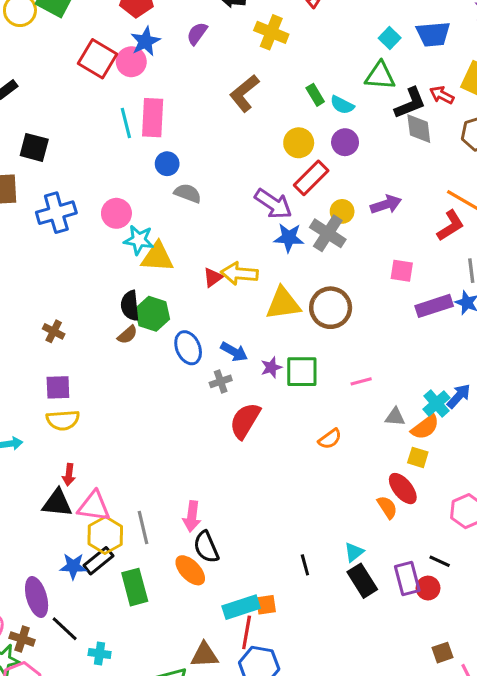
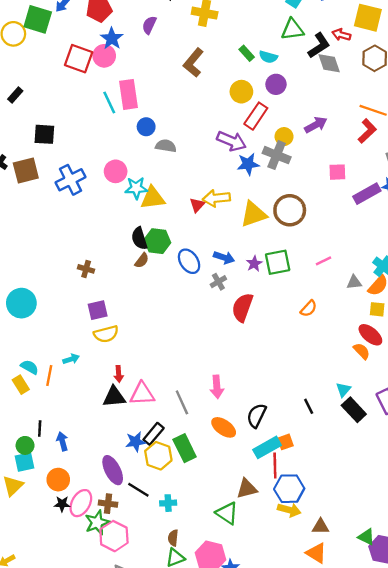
yellow hexagon: (105, 535) -> (158, 456), moved
black semicircle: (206, 547) -> (257, 416), moved, turned 60

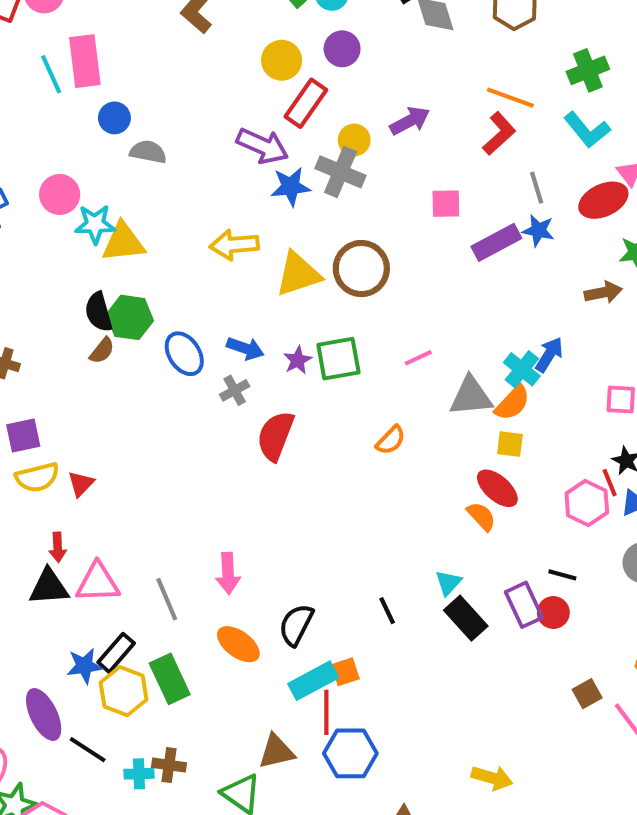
red triangle: (197, 205) -> (81, 484), moved
gray triangle: (354, 282) -> (471, 396), size x1.6
brown cross: (108, 504) -> (169, 765), moved
yellow arrow: (289, 510) -> (492, 778), moved

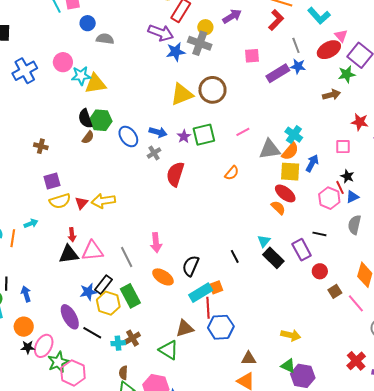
yellow arrow: (234, 245) -> (103, 201), moved
blue arrow: (549, 355) -> (312, 163), moved
yellow square: (510, 444) -> (290, 172), size x1.5
red circle: (553, 613) -> (320, 271), moved
brown cross: (169, 765) -> (132, 338), turned -35

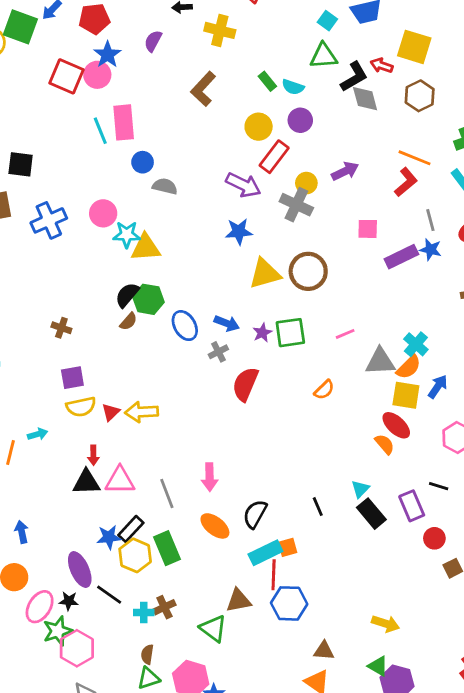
blue star: (176, 52) -> (239, 231), moved
black semicircle: (85, 119) -> (127, 295), turned 54
black star: (28, 347) -> (69, 601), moved

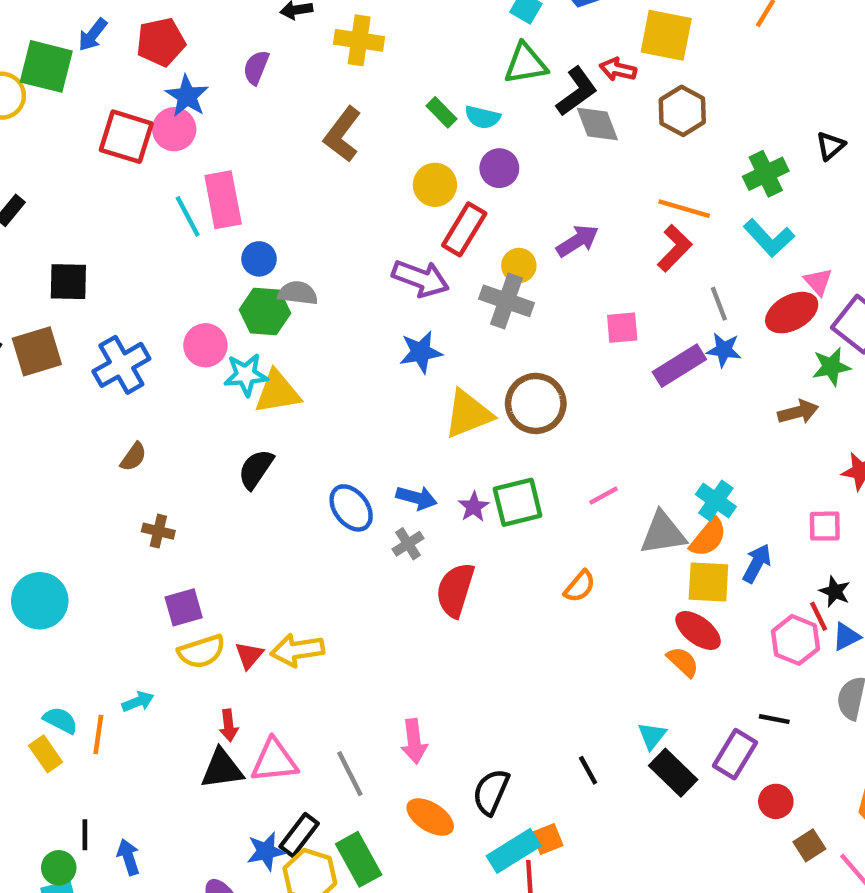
green hexagon: (148, 299) -> (265, 312), moved
brown semicircle: (128, 321) -> (133, 457), moved
purple rectangle: (412, 506) -> (735, 754), turned 60

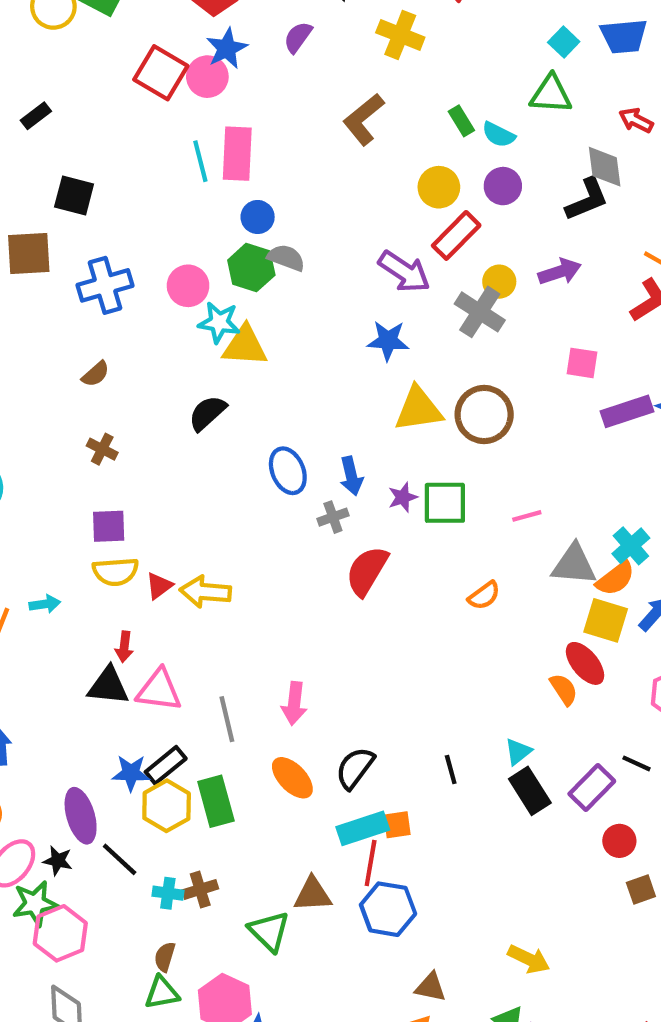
black L-shape: (577, 91) -> (587, 199), moved
blue arrow: (416, 498) -> (351, 476), turned 48

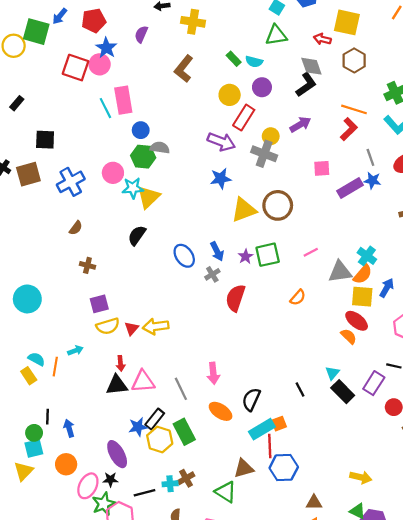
yellow triangle: (245, 346) -> (149, 197), turned -35
black line: (120, 859) -> (145, 493), moved, turned -45

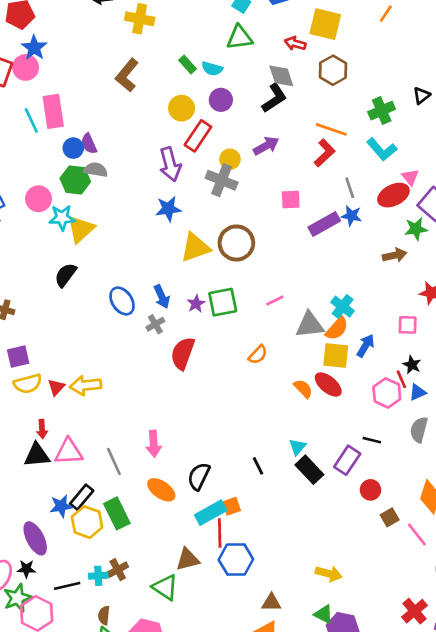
purple semicircle: (141, 34) -> (89, 144), moved, turned -49
purple arrow: (221, 142) -> (170, 164), turned 52
orange semicircle: (349, 336) -> (303, 389), moved

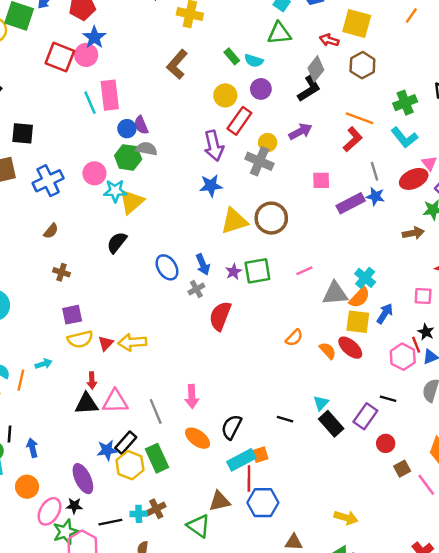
gray diamond: (281, 76) -> (316, 69), turned 55
orange semicircle: (258, 355) -> (294, 338), moved
black line: (258, 466) -> (285, 419), turned -49

